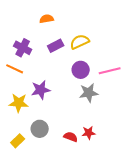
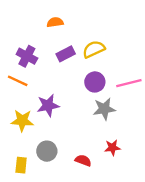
red star: (89, 133) -> (112, 148), moved
yellow rectangle: (18, 141) -> (21, 165), turned -40

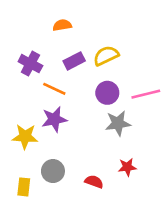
orange line: (18, 81) -> (54, 89), moved

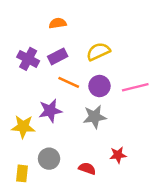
purple rectangle: (74, 61) -> (58, 56), moved
orange line: (54, 89) -> (69, 82), moved
gray star: (118, 123) -> (95, 117), moved

